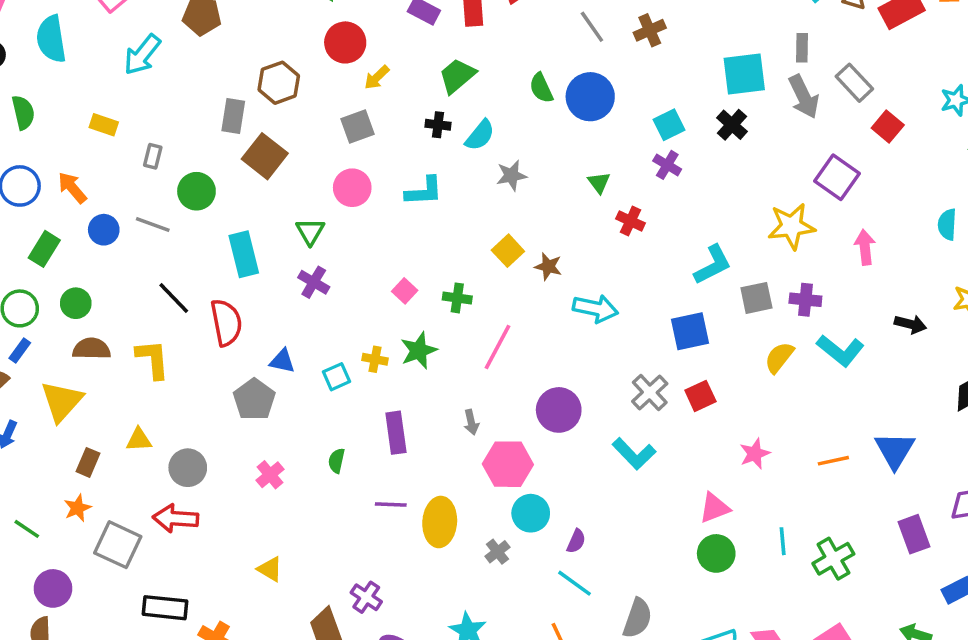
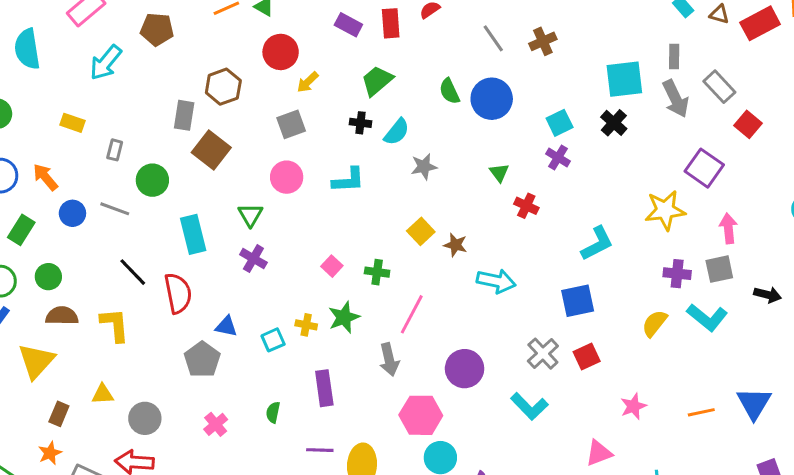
gray square: (756, 298) -> (719, 269), moved
gray arrow: (471, 422) -> (389, 360), moved, size x1.5

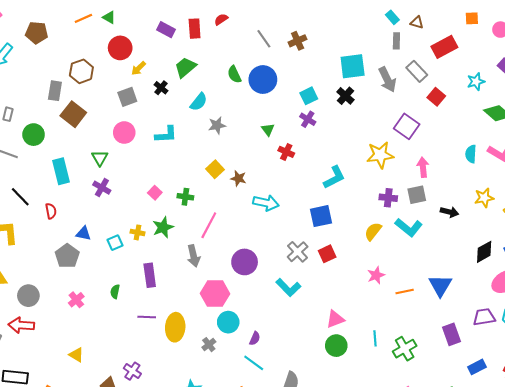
red rectangle: (760, 23) -> (444, 47), moved
gray rectangle: (674, 56) -> (396, 41), moved
black cross: (360, 123) -> (161, 88), moved, turned 32
red semicircle: (178, 293) -> (51, 211), size x0.6
pink star: (633, 406) -> (376, 275), moved

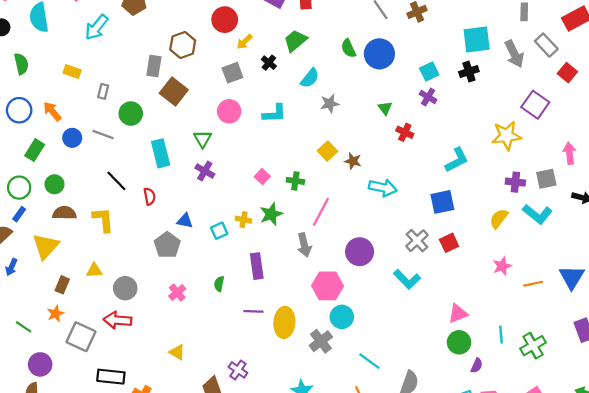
black cross: (345, 96) -> (469, 72), turned 30
pink arrow: (423, 167) -> (570, 153), moved
purple semicircle: (255, 338) -> (477, 366), moved
gray cross: (209, 345) -> (321, 341), size x1.5

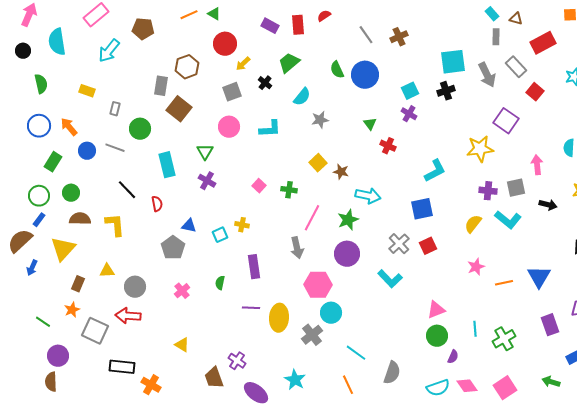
green star: (271, 214) -> (348, 220), moved

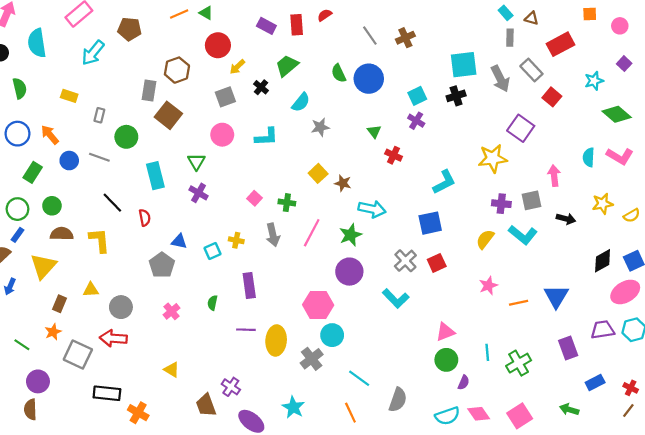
gray arrow: (297, 248) -> (273, 235), moved

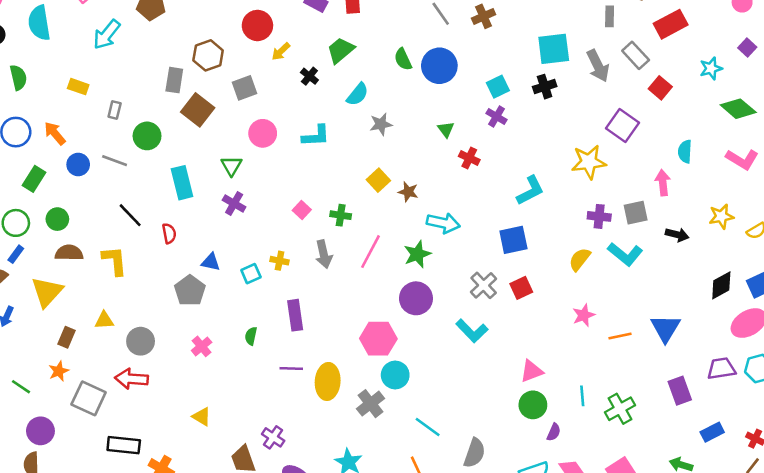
gray square: (225, 97) -> (244, 88), moved
cyan semicircle: (589, 157) -> (685, 152), moved

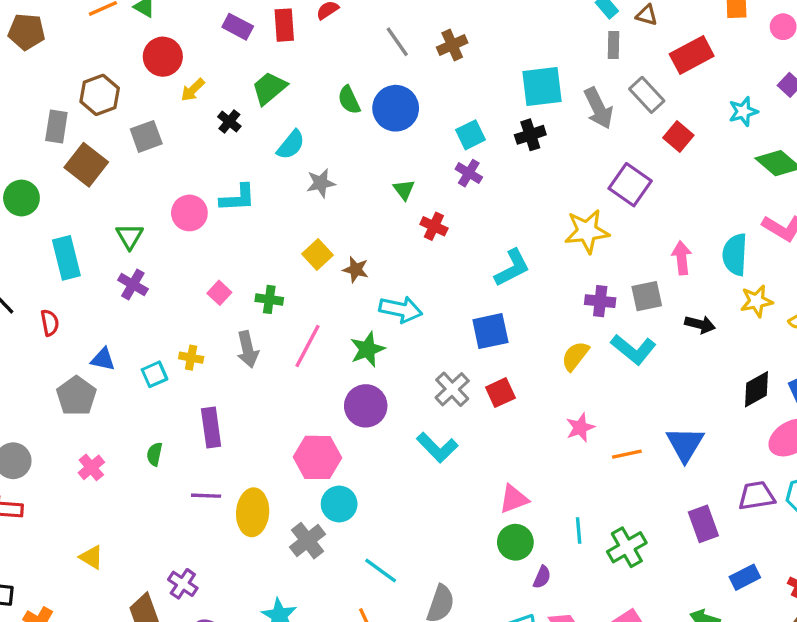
pink circle: (263, 133) -> (189, 213), moved
cyan semicircle: (685, 152) -> (735, 255), moved, size x1.4

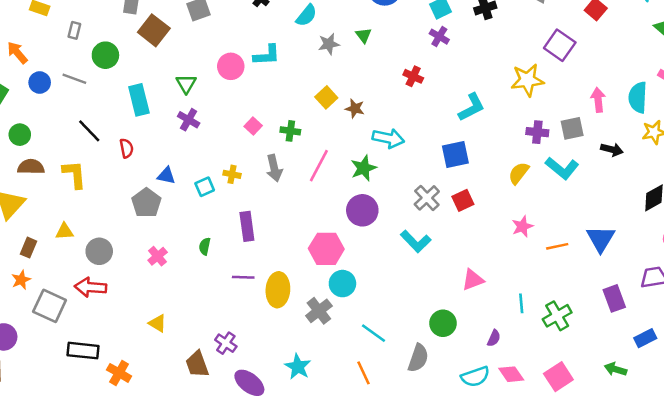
green triangle: (404, 190) -> (364, 35), moved
green circle: (515, 542) -> (443, 323), moved

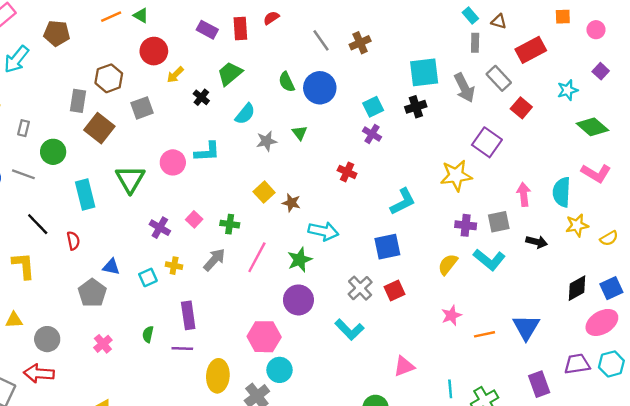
green triangle: (186, 84) -> (130, 179), size x1.5
purple cross: (189, 120) -> (160, 228), moved
gray arrow: (274, 168) -> (214, 260), turned -125
purple line: (243, 277) -> (182, 349), moved

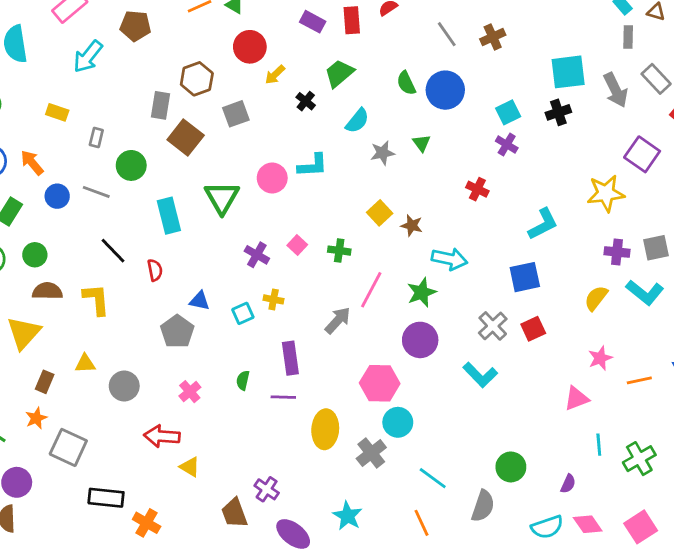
gray arrow: (214, 260) -> (338, 320), moved
pink triangle: (404, 366) -> (576, 399), moved
red arrow: (39, 373) -> (162, 436), moved

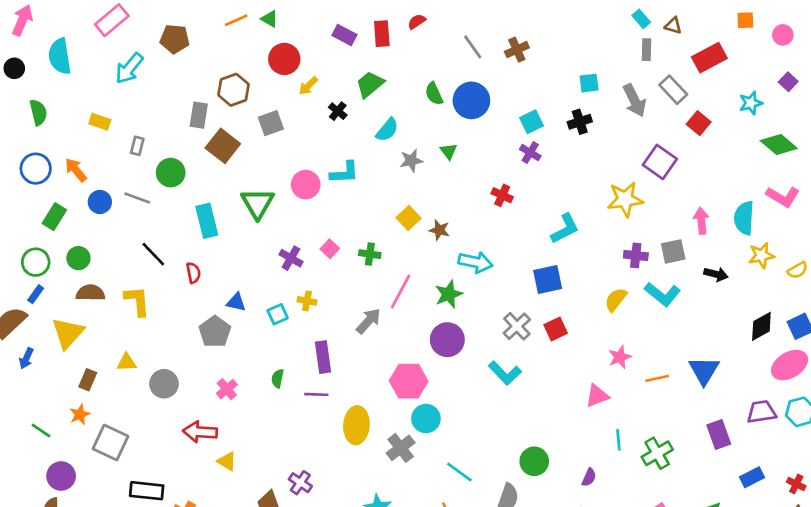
cyan square: (568, 72) -> (589, 83), size x0.6

